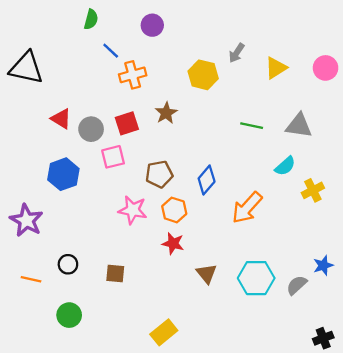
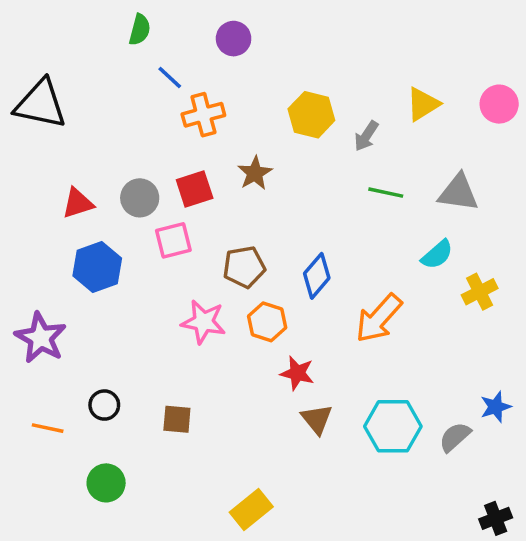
gray arrow: (237, 53) -> (366, 136), moved
red triangle: (61, 119) -> (78, 203), moved, turned -50
red star: (173, 243) -> (297, 373), moved

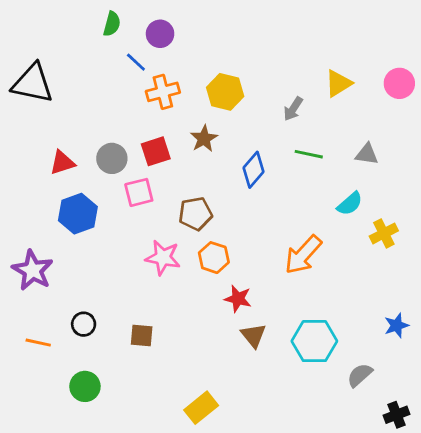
purple circle: (234, 39) -> (160, 34), moved
yellow hexagon: (311, 115) -> (225, 92), moved
gray triangle: (458, 193) -> (367, 154), size x0.7
blue diamond: (317, 276) -> (253, 170), moved
gray semicircle: (455, 437) -> (360, 375), moved

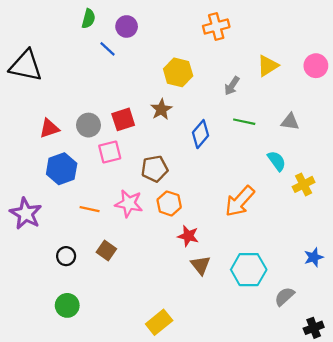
orange cross: (163, 92) -> (216, 26), moved
cyan semicircle: (350, 204) -> (277, 161), turned -85
brown square: (142, 335) -> (106, 251), moved, turned 30
orange line: (38, 343) -> (90, 209), moved

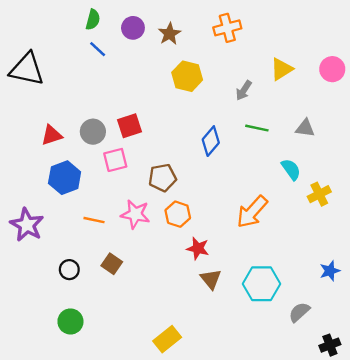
blue line: (108, 49) -> (98, 49), moved
brown star: (161, 109) -> (170, 34), moved

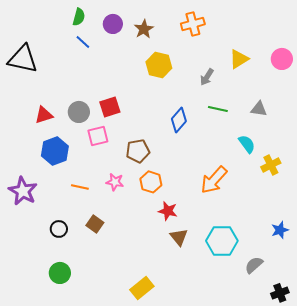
pink star: (135, 214) -> (115, 182), size x0.7

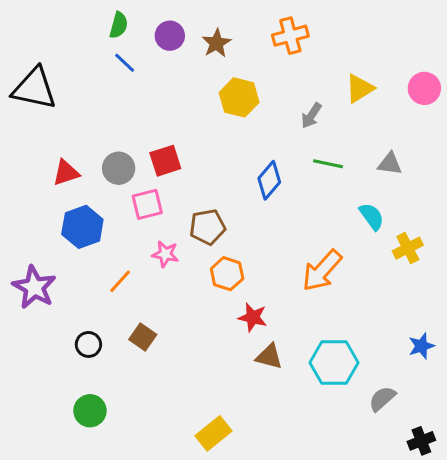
pink star: (115, 182) -> (165, 254), moved
orange line: (80, 187) -> (120, 281), turned -60
brown triangle: (179, 237) -> (269, 357), turned -36

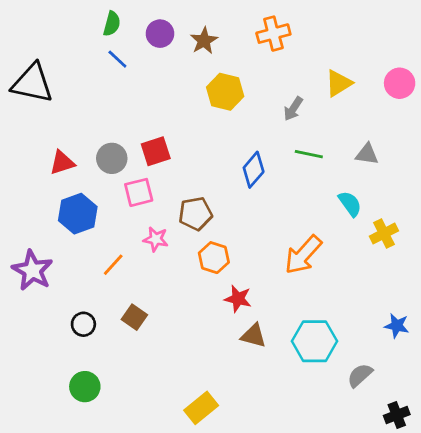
blue star: (421, 346) -> (397, 326), turned 30

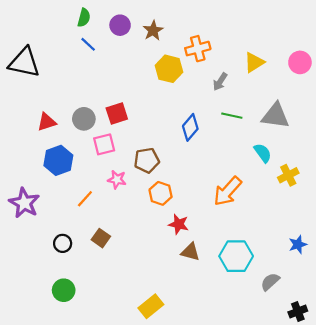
orange cross: (273, 34) -> (198, 49), moved
gray triangle: (367, 154) -> (275, 116), size x1.6
blue star: (397, 326) -> (298, 244), turned -30

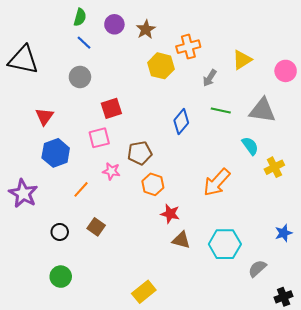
pink circle: (300, 62) -> (286, 71), moved
gray circle: (84, 119) -> (80, 77), moved
red triangle: (47, 122) -> (44, 116), turned -36

